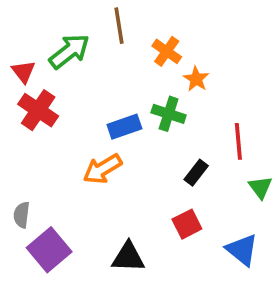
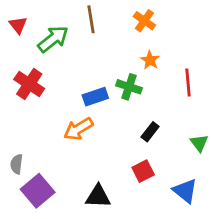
orange cross: (167, 51) -> (144, 21), moved
red triangle: (23, 72) -> (18, 25), moved
red line: (238, 141) -> (188, 83), moved

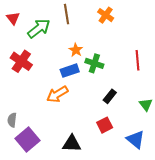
orange star: (150, 60) -> (76, 50), moved

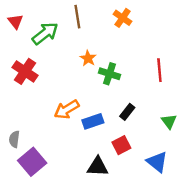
blue rectangle: (70, 71) -> (93, 121), moved
black triangle: (72, 144) -> (98, 167), moved

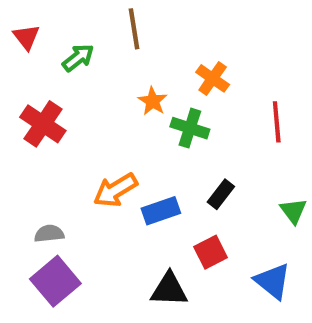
orange cross: (123, 18) -> (213, 78), moved
green arrow: (45, 33) -> (78, 58), size x0.7
gray semicircle: (14, 139) -> (49, 234), moved, turned 77

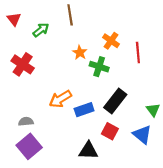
red line: (277, 122) -> (138, 53), moved
black rectangle: (221, 194) -> (115, 101), size x1.6
red square: (211, 252) -> (110, 131), turned -35
blue triangle: (273, 281) -> (142, 134), moved

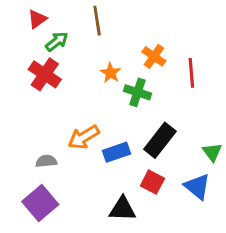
red triangle: (14, 19) -> (37, 19), moved, turned 32
red cross: (23, 64) -> (45, 74), moved
gray semicircle: (26, 122) -> (46, 161), moved

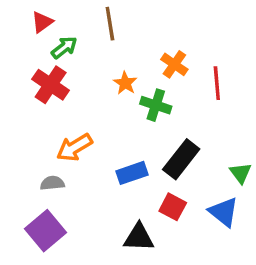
orange arrow: (84, 137) -> (74, 147), moved

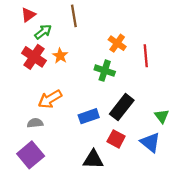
orange star: (125, 83) -> (60, 56), moved

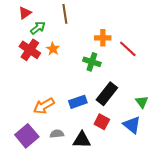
orange cross: (117, 43) -> (103, 38), turned -35
red line: (146, 56) -> (128, 49), turned -42
orange arrow: (50, 99) -> (44, 106), moved
gray semicircle: (35, 123) -> (57, 134), moved

